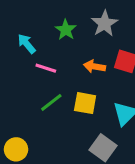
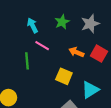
green line: (51, 102) -> (27, 61), moved, turned -70

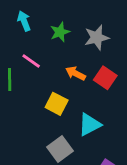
cyan arrow: (33, 25) -> (24, 21), moved

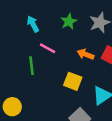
cyan arrow: (24, 21) -> (33, 24), moved

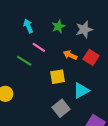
green line: (32, 66) -> (24, 61), turned -56
yellow square: (73, 81) -> (58, 77), turned -35

